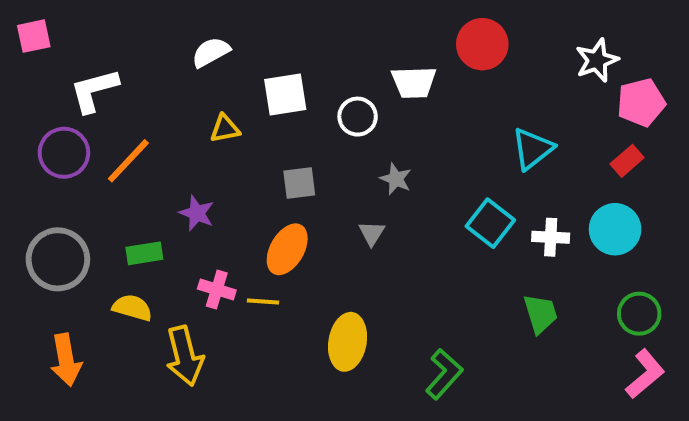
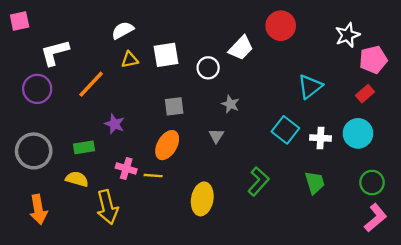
white trapezoid: (414, 82) -> (241, 48), turned -44
yellow triangle: (225, 129) -> (130, 60), moved
orange line: (128, 161) -> (91, 84), moved
green L-shape: (444, 374) -> (258, 181), moved

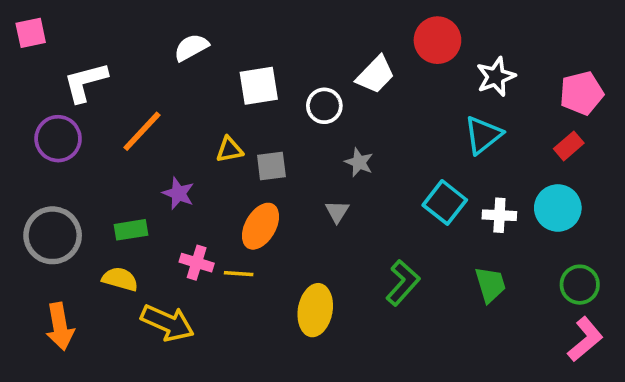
white star: (347, 35) -> (496, 77), moved
yellow triangle: (130, 60) -> (230, 150), moved
yellow arrow: (107, 207) -> (167, 323), turned -52

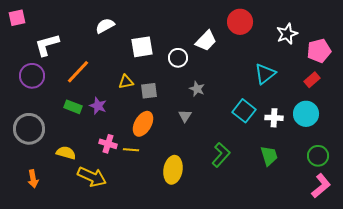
white star: (496, 77) -> (287, 34), moved
green rectangle: (131, 230) -> (73, 107), moved, turned 30
orange arrow: (60, 327) -> (33, 179), size x0.7

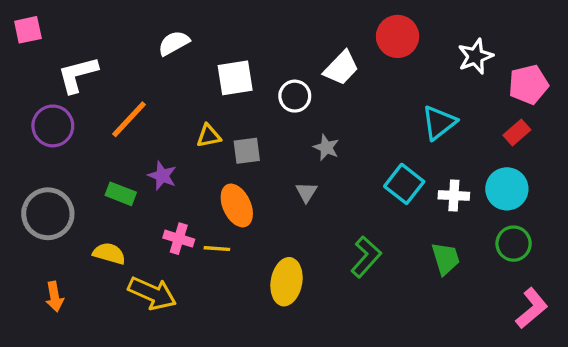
green rectangle: (73, 107) -> (121, 194), moved
orange ellipse: (143, 124) -> (237, 205), turned -55
green circle: (318, 156) -> (514, 244), moved

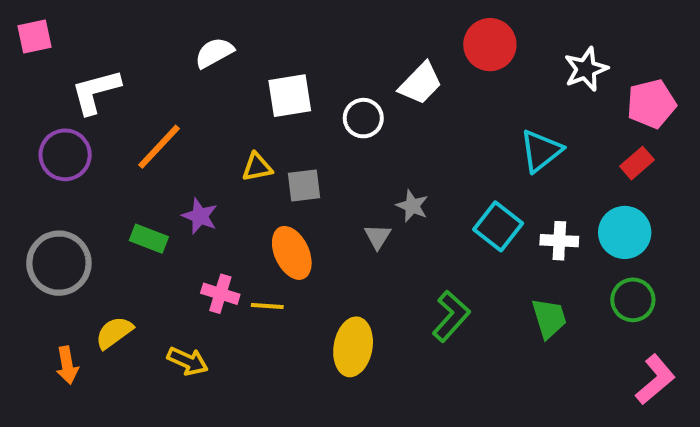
gray star: (326, 147) -> (412, 206), moved
yellow semicircle: (109, 254) -> (114, 333), moved, turned -52
yellow arrow: (152, 293) -> (188, 361), size x0.7

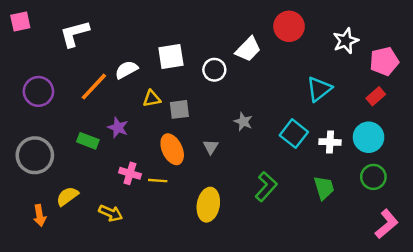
white semicircle: (214, 53) -> (126, 70), moved
white L-shape: (96, 92) -> (75, 34), moved
gray triangle: (378, 237) -> (211, 147), moved

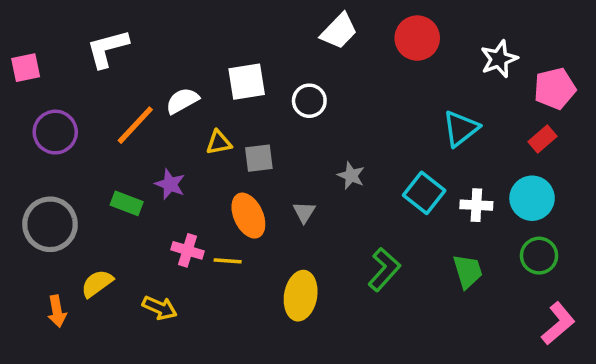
pink square: (20, 22) -> (26, 68), moved
white trapezoid: (248, 49) -> (339, 31), moved

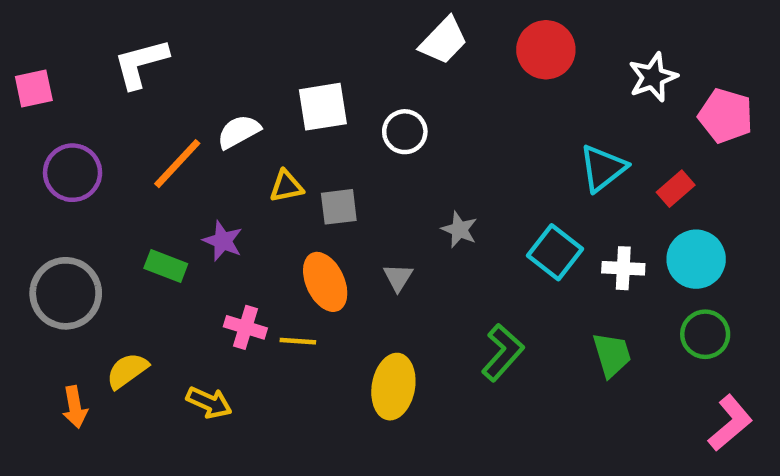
pink pentagon: (555, 89) -> (726, 116), turned 30
red rectangle: (543, 139) -> (676, 189), moved

